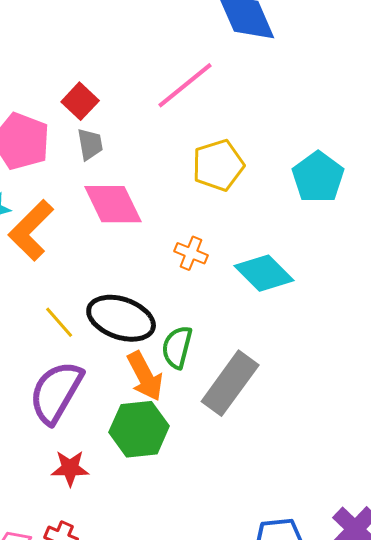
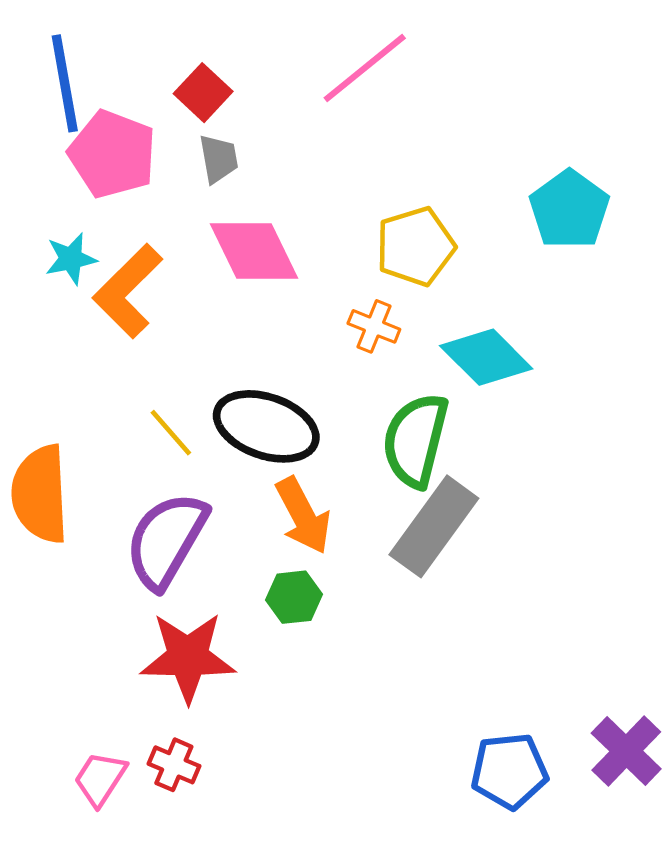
yellow pentagon: (218, 165) -> (415, 246), moved
green semicircle: (177, 347) -> (415, 440), moved, size x1.4
green hexagon: (139, 429) -> (294, 597), size x0.6
red star: (70, 468) -> (188, 657), size x1.6

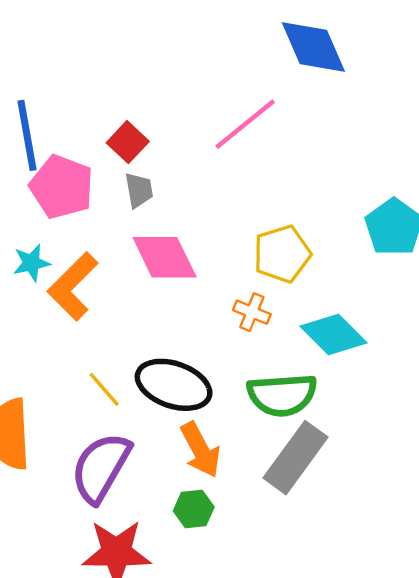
green semicircle: (415, 440) -> (282, 395), turned -108

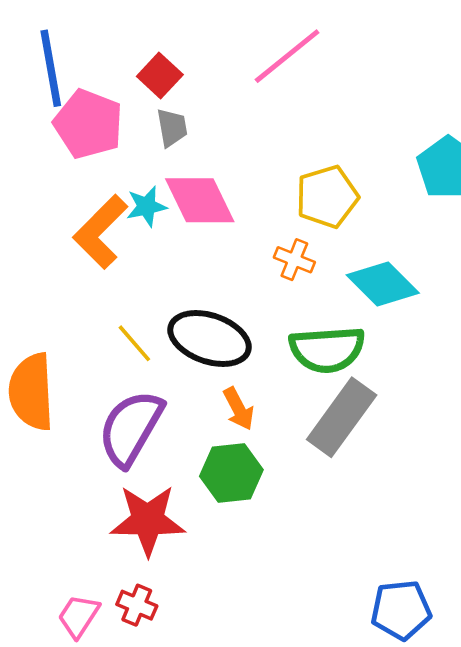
cyan star: (31, 263) -> (146, 206), moved
orange arrow: (200, 450) -> (239, 409), size x0.7
green hexagon: (194, 509) -> (231, 473), size x1.4

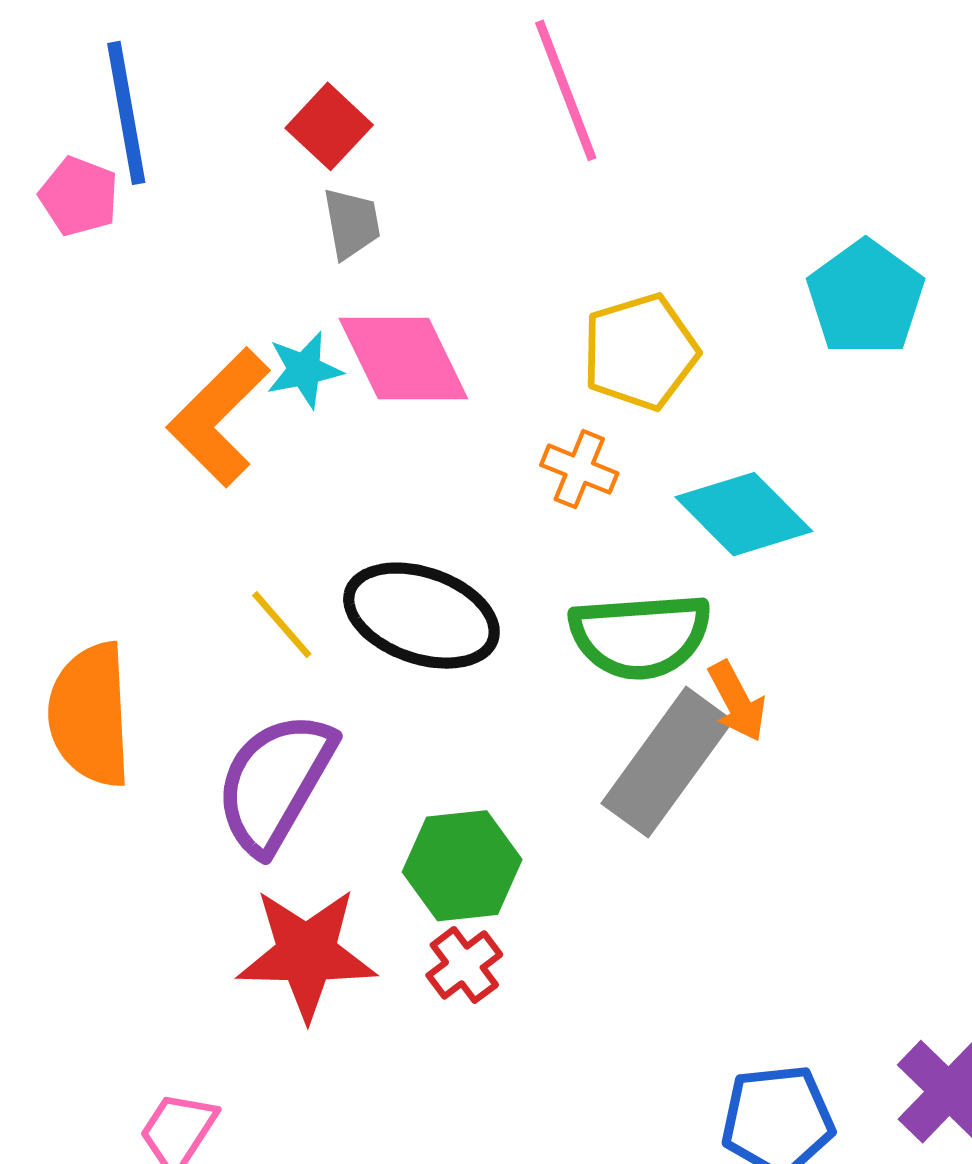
pink line: (287, 56) -> (566, 90), turned -72
pink pentagon: (88, 124) -> (79, 196), moved, size x0.6
orange arrow: (239, 409) -> (737, 701), moved
red cross: (137, 605) -> (464, 965), moved, turned 30

